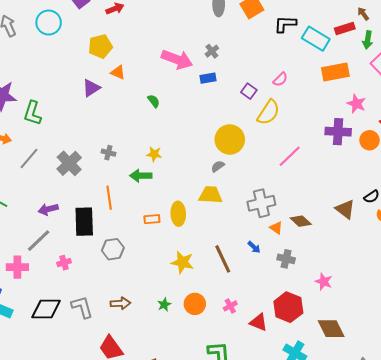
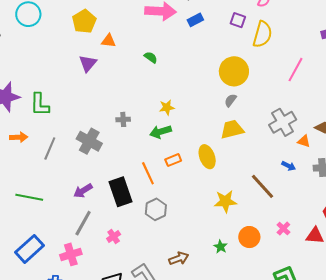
orange line: (109, 198) -> (148, 173), moved
orange rectangle: (152, 219) -> (173, 160), moved

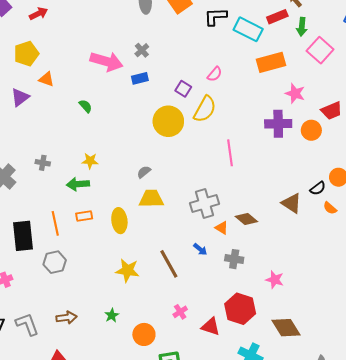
pink line: (295, 70) -> (230, 153), turned -50
yellow circle: (234, 71) -> (168, 121), moved
gray semicircle: (230, 100) -> (144, 172), moved
orange circle: (249, 237) -> (144, 334), moved

